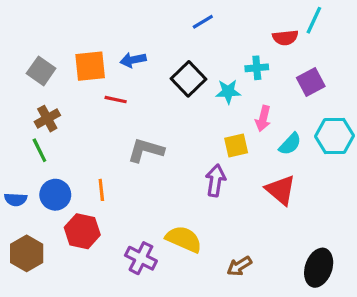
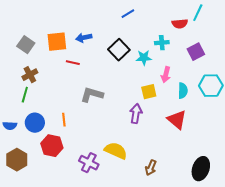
cyan semicircle: (290, 144) -> (183, 91), turned -42
green line: (39, 150) -> (25, 95), turned 42
brown arrow: (239, 266) -> (151, 168), turned -35

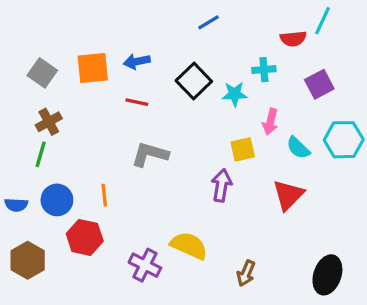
red line: (73, 63) -> (137, 102), moved
cyan semicircle: (183, 91) -> (298, 148), turned 133
red triangle: (177, 120) -> (288, 195), turned 35

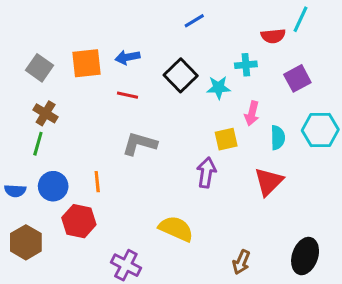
brown cross: (49, 122) -> (46, 113), turned -30
cyan semicircle: (298, 148) -> (278, 138), turned -135
purple cross: (145, 265) -> (126, 265), moved
brown arrow: (246, 273) -> (241, 262), moved

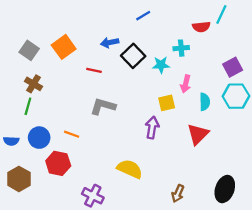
blue arrow: (127, 57) -> (110, 42), moved
orange square: (87, 63) -> (64, 47), turned -30
purple square: (297, 78) -> (233, 67), moved
orange line: (97, 182) -> (72, 134), turned -64

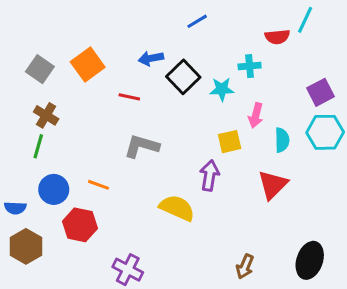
blue semicircle: (11, 141) -> (15, 208), moved
yellow semicircle: (130, 169) -> (177, 208), moved

